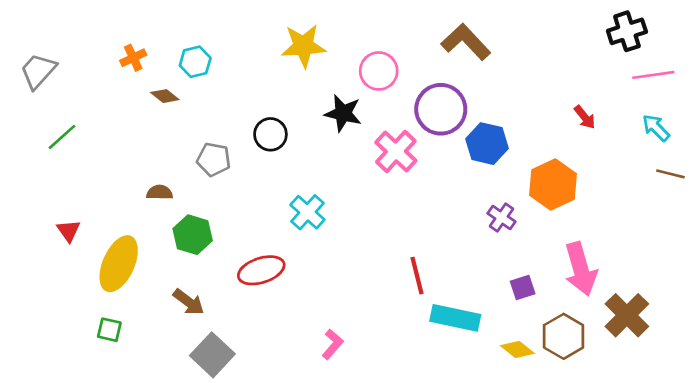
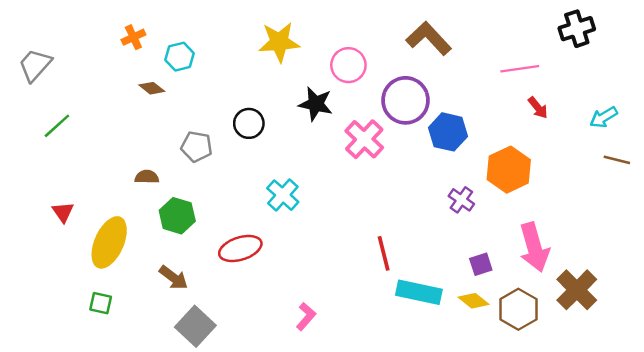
orange cross: (133, 58) -> (133, 37), moved
pink line: (653, 75) -> (520, 69), moved
cyan arrow: (656, 128) -> (603, 117), turned -76
yellow diamond: (517, 350) -> (474, 301), moved

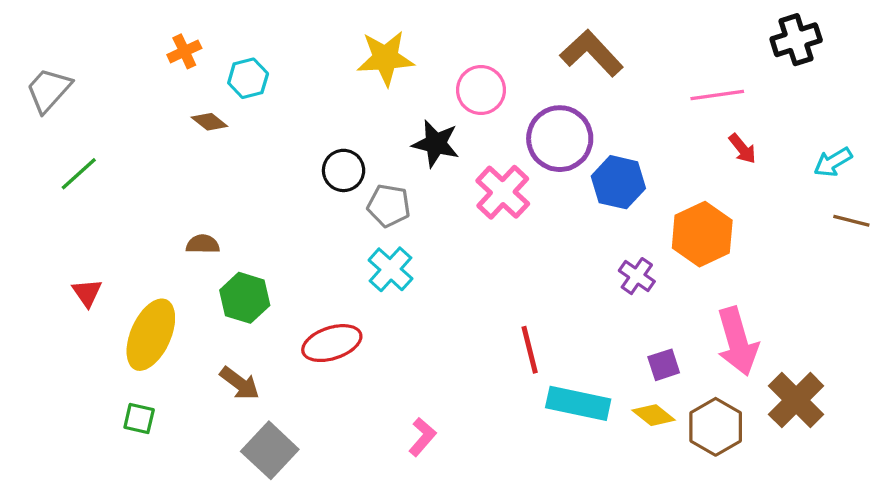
gray pentagon: (197, 146) -> (389, 206), moved

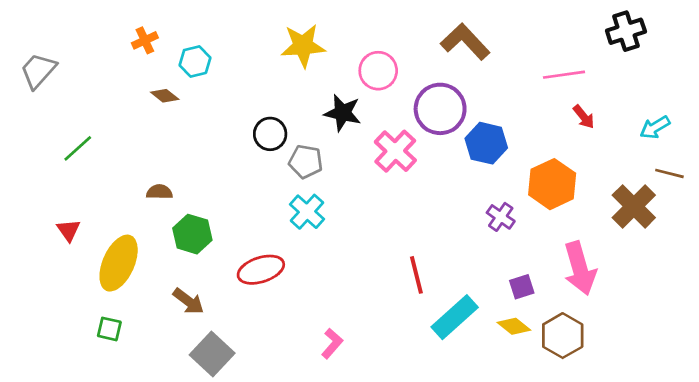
green line: (79, 174) -> (78, 148), moved
brown cross: (796, 400) -> (634, 206), moved
cyan rectangle: (578, 403) -> (455, 317), turned -54

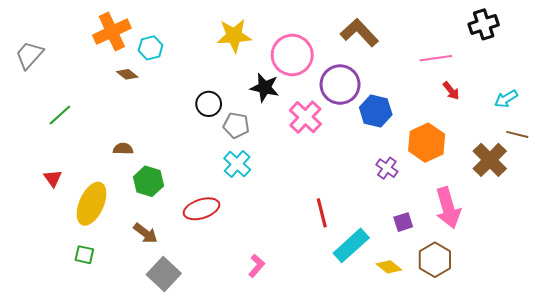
orange cross: (145, 40) -> (112, 32), size x1.8
pink circle: (378, 71) -> (292, 55), size x1.4
yellow diamond: (514, 326) -> (389, 267), moved

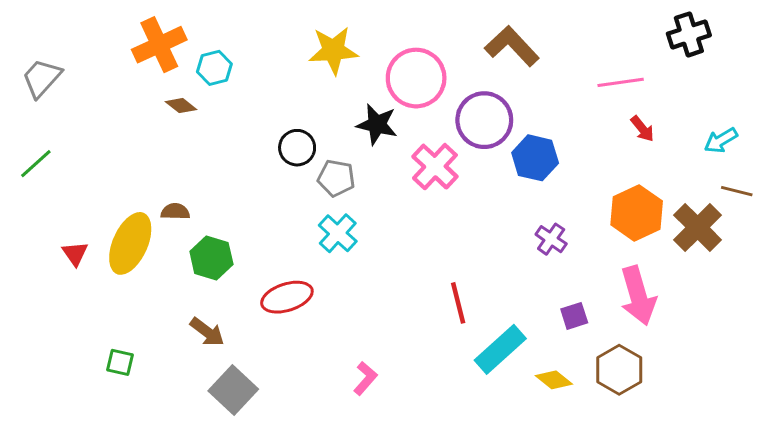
green line: (60, 115) -> (36, 164), moved
orange hexagon: (427, 143) -> (637, 213), moved
yellow ellipse: (92, 204) -> (130, 243), moved

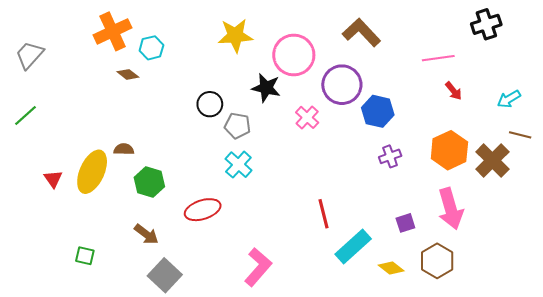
pink cross: (435, 167) -> (307, 117), size x0.7
purple cross: (551, 239) -> (390, 156), moved, turned 35
pink L-shape: (365, 378) -> (258, 267), size x1.6

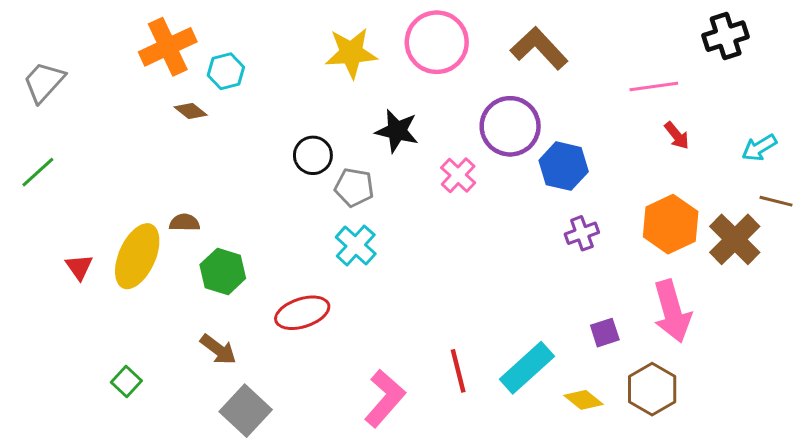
pink circle: (294, 55) -> (437, 42), moved
red line: (323, 214) -> (458, 371), moved
green square: (85, 256) -> (126, 382), turned 30

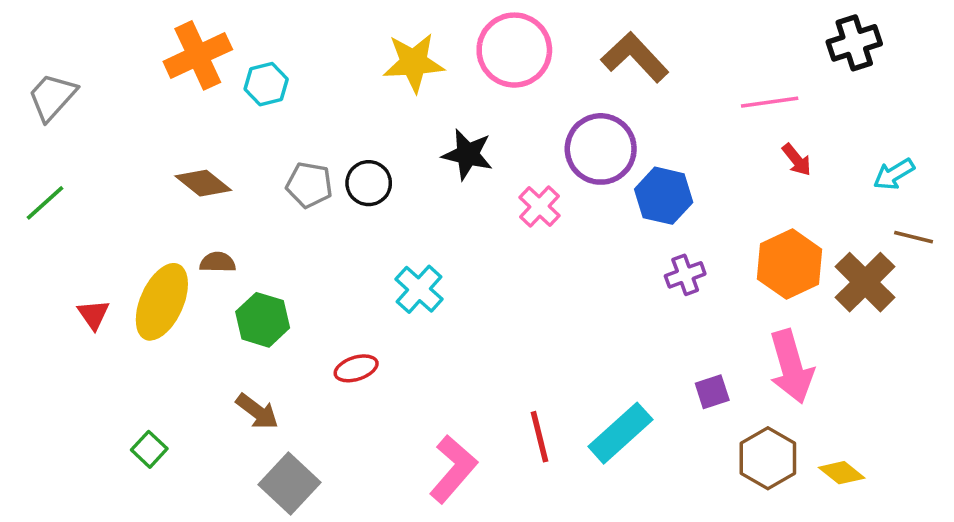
brown diamond: (191, 111) -> (203, 183), moved, size x1.4
gray pentagon: (354, 187) -> (309, 185), moved
red ellipse: (302, 313) -> (356, 368), size x0.7
yellow diamond: (583, 400) -> (842, 473), moved

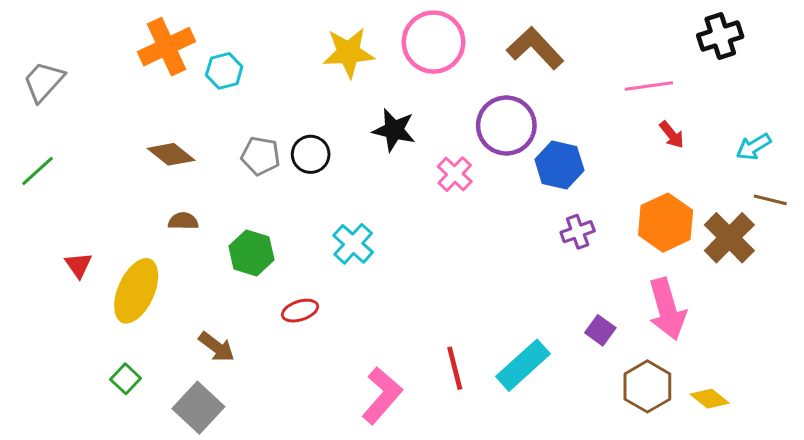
yellow ellipse: (162, 302) -> (136, 291), moved
green hexagon: (263, 320) -> (251, 253), moved
purple square: (712, 392) -> (600, 330), turned -36
gray square: (290, 483) -> (198, 408), moved

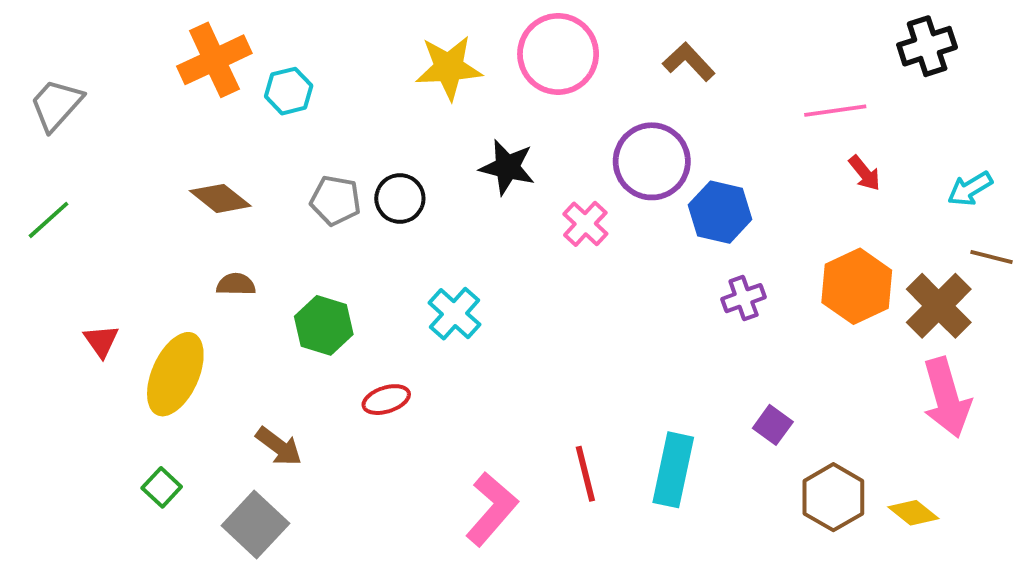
brown L-shape: (535, 48) -> (689, 62), size x0.7
pink arrow: (667, 309) -> (947, 398), moved
cyan rectangle: (523, 365) -> (673, 470), turned -36

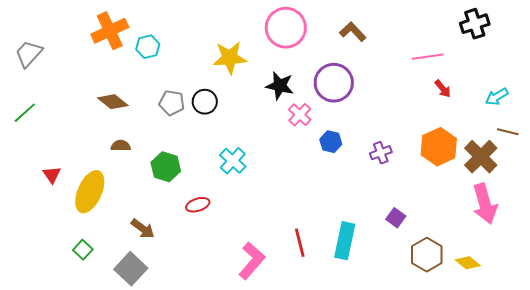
yellow star: (449, 68) -> (230, 58), moved
black star: (507, 167) -> (280, 86), moved
blue hexagon: (720, 212) -> (331, 142), moved, size x0.7

